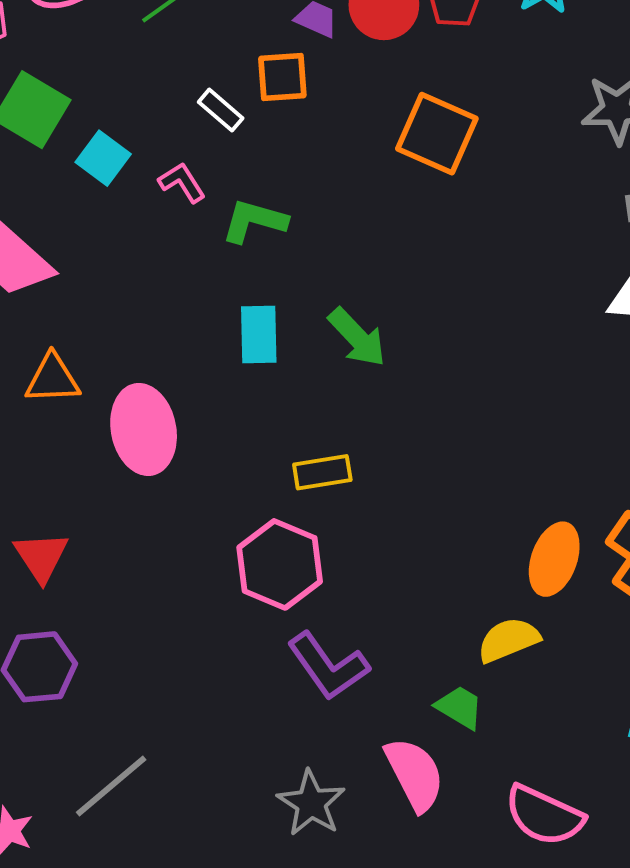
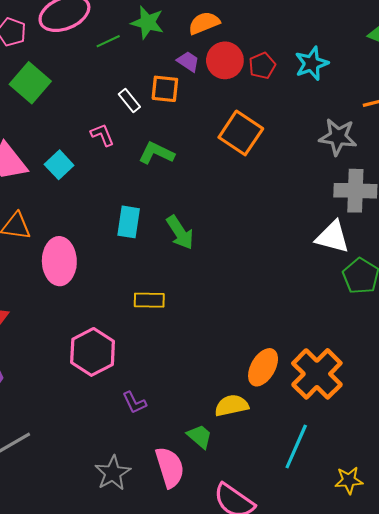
cyan square: (103, 158) -> (59, 165), moved
green L-shape: (254, 221) -> (156, 153), moved
pink hexagon: (280, 564) -> (93, 352), moved
purple L-shape: (328, 666) -> (134, 403), size x0.6

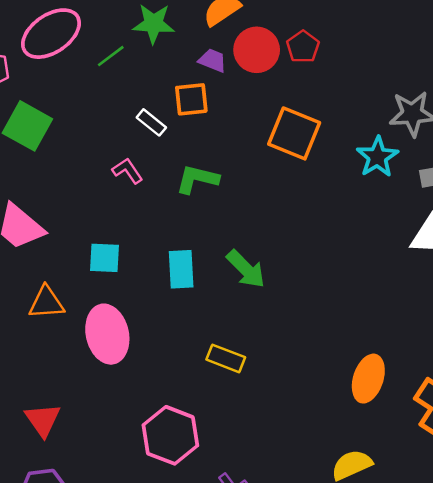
cyan star: (312, 63) -> (377, 157), moved
cyan square: (59, 165) -> (104, 258), moved, turned -32
yellow rectangle: (149, 300) -> (226, 358), turned 32
orange ellipse: (263, 367) -> (368, 379), moved

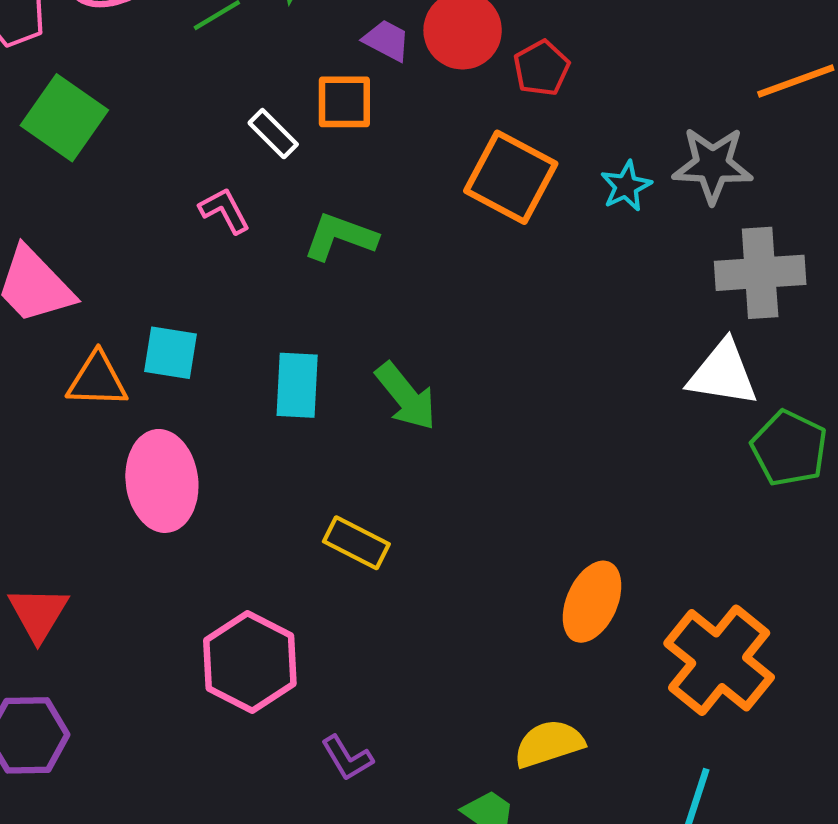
red pentagon: (303, 47) -> (541, 68), moved
cyan star: (377, 157) -> (626, 186), moved, size x0.7
orange triangle: (46, 303) -> (97, 380), moved

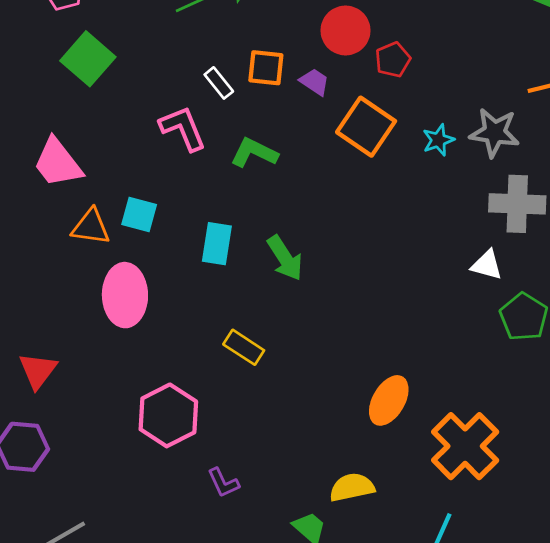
purple trapezoid: (387, 40) -> (315, 82), moved
pink L-shape: (225, 210) -> (183, 128), size x1.5
white triangle: (723, 373) -> (487, 265), size x0.7

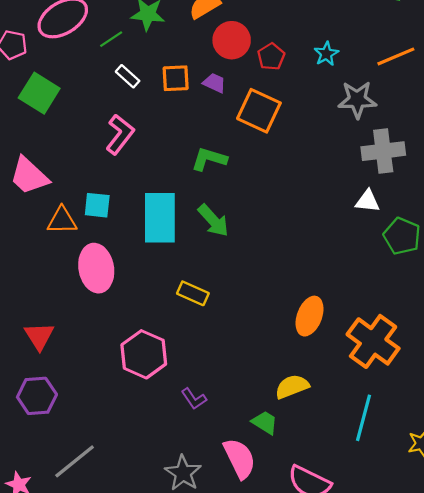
white rectangle: (219, 83) -> (128, 76), moved
pink L-shape: (183, 128) -> (120, 134), turned 69
cyan star: (438, 140) -> (326, 54), moved
green L-shape: (254, 153) -> (209, 159), moved
cyan rectangle: (217, 244) -> (160, 218), size x1.6

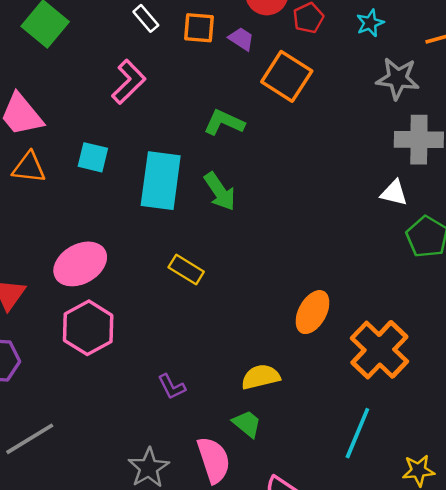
orange triangle: (62, 220) -> (29, 168), moved
pink ellipse: (96, 268) -> (80, 264), moved, turned 63
pink hexagon: (144, 354) -> (88, 328), moved
yellow semicircle: (292, 387) -> (261, 377), moved

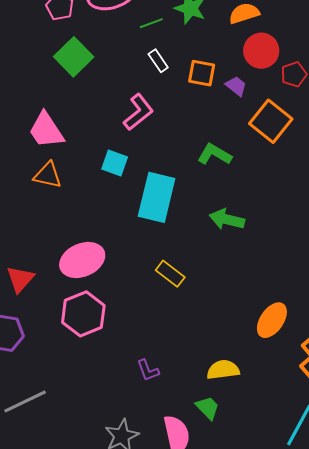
cyan square: (93, 157) -> (115, 163), moved
green arrow: (220, 192) -> (227, 219), moved, turned 132

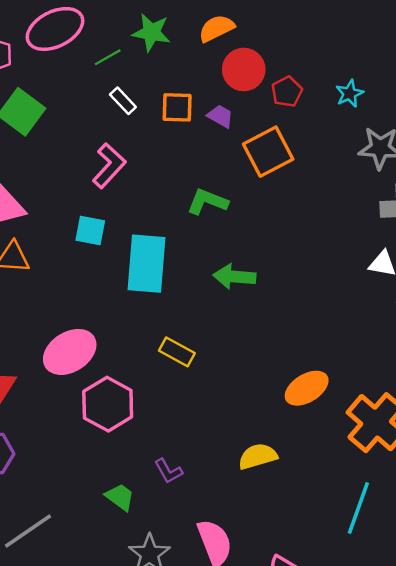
orange square: (271, 121) -> (268, 152), turned 33
pink hexagon: (83, 314) -> (108, 404), moved
orange ellipse: (272, 320) -> (307, 388), turned 33
green trapezoid: (208, 408) -> (120, 497), moved

